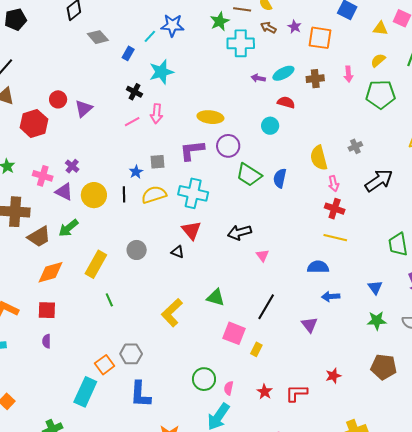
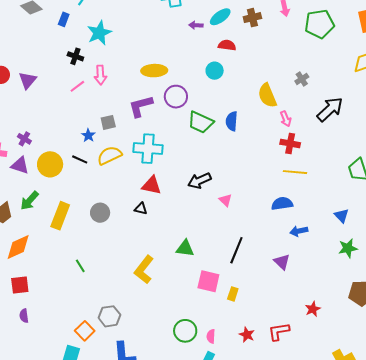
black line: (124, 194) -> (80, 159), turned -56
red triangle: (191, 230) -> (152, 185), turned -30
yellow rectangle: (96, 264) -> (60, 216), moved

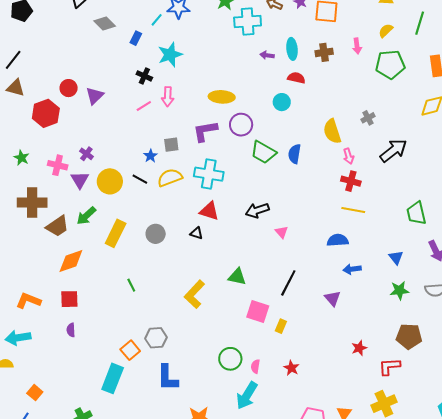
cyan ellipse: (220, 17) -> (292, 49), turned -65
purple triangle: (20, 165) -> (80, 180), turned 36
red L-shape: (279, 332) -> (389, 367), moved

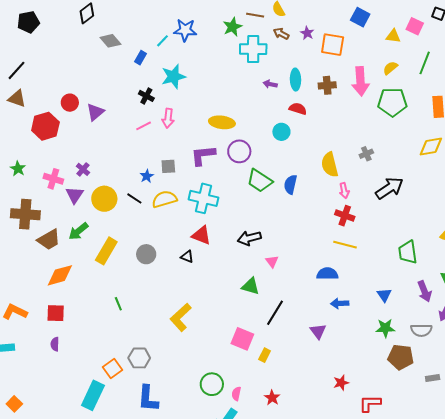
pink arrow: (357, 46) -> (361, 81), size x1.8
green triangle: (237, 277) -> (251, 286), moved
brown pentagon: (409, 336) -> (401, 357), moved

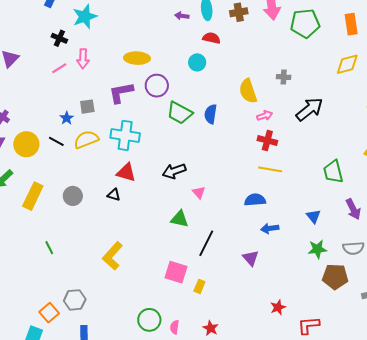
gray cross: (366, 154) -> (284, 77), turned 32
pink arrow: (344, 191) -> (265, 116), turned -91

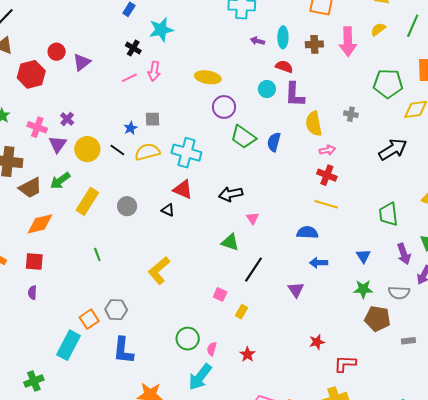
green pentagon: (305, 23) -> (388, 84), moved
purple L-shape: (121, 93) -> (295, 95), moved, turned -84
black arrow: (309, 109) -> (393, 149), moved
pink square: (176, 272) -> (220, 294), size x0.6

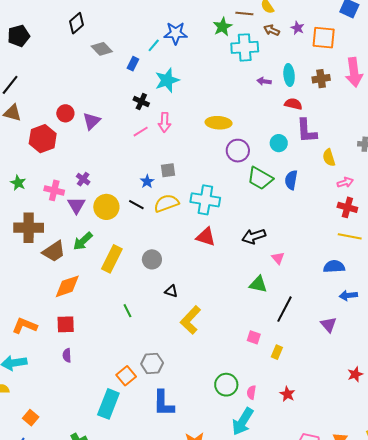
cyan circle: (267, 89) -> (279, 143), moved
yellow semicircle: (314, 124) -> (329, 158), size x0.7
black triangle: (168, 210) -> (171, 291), moved

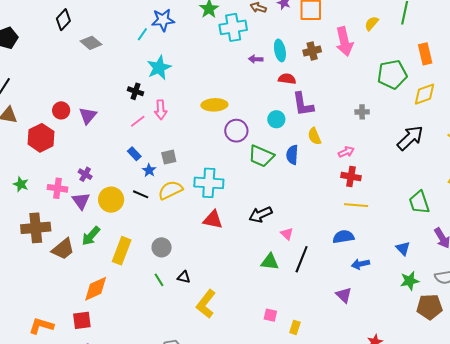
blue rectangle: (133, 64) -> (134, 154), moved, turned -64
yellow semicircle: (329, 158) -> (314, 136), moved
orange diamond: (67, 286) -> (96, 289), moved
black line: (284, 309) -> (302, 259), moved
green line: (127, 311) -> (159, 280), moved

